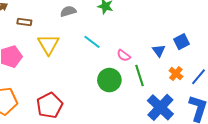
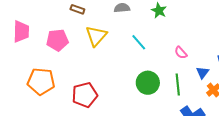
blue triangle: (159, 51) -> (203, 73), moved
pink semicircle: (124, 56) -> (181, 53), moved

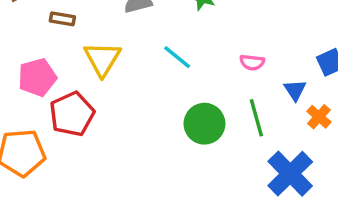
pink semicircle: (181, 53) -> (252, 62), turned -32
red pentagon: (85, 95) -> (72, 114), moved

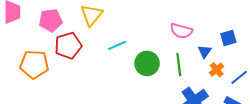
cyan line: (177, 57) -> (117, 45), moved, turned -72
pink semicircle: (252, 62) -> (181, 31), size x1.5

